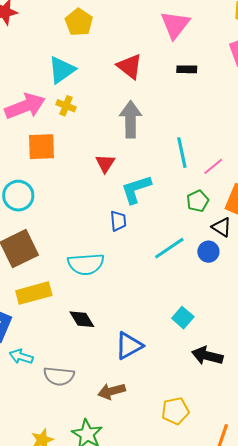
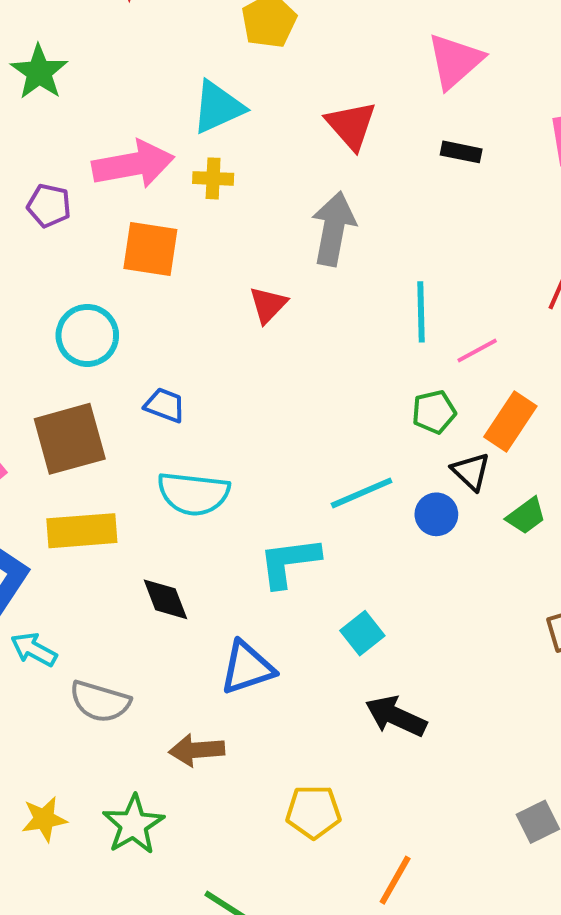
yellow cross: (66, 106) -> (213, 178), turned -30
cyan L-shape: (136, 189) -> (289, 562), moved
blue trapezoid: (118, 221) -> (165, 405), moved, turned -75

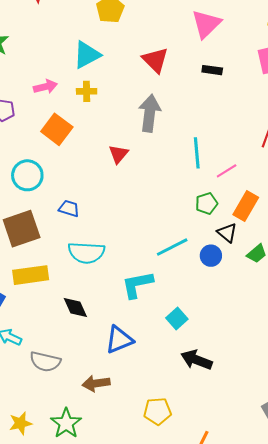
pink arrow: (133, 164) -> (45, 87), size x0.6
orange square: (150, 249) -> (57, 129), turned 32

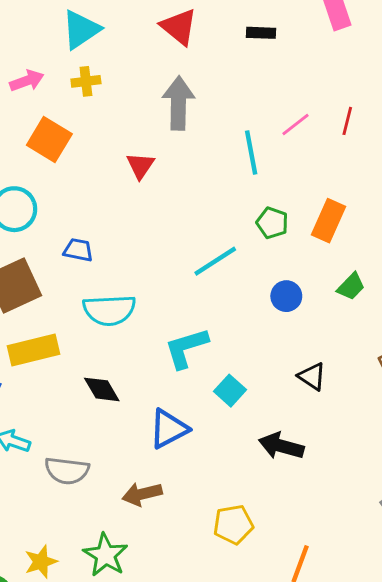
pink line: (227, 171) -> (295, 125), moved
green pentagon: (206, 203) -> (272, 223), turned -30
black triangle: (227, 233) -> (312, 376), moved
cyan line: (172, 247) -> (215, 261), moved
cyan square: (177, 319) -> (230, 391), moved

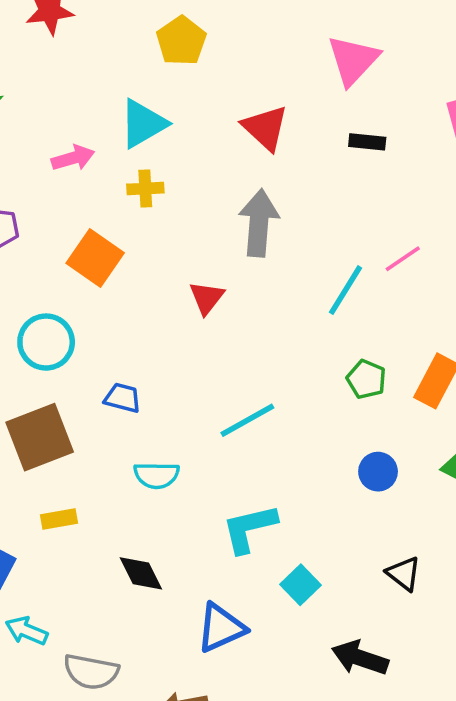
pink arrow: (27, 81) -> (73, 158), moved
cyan line: (251, 153) -> (346, 290), turned 39
cyan line: (215, 261) -> (247, 420), moved
cyan semicircle: (109, 310) -> (157, 475), size x0.7
yellow rectangle: (34, 350) -> (59, 519), size x0.6

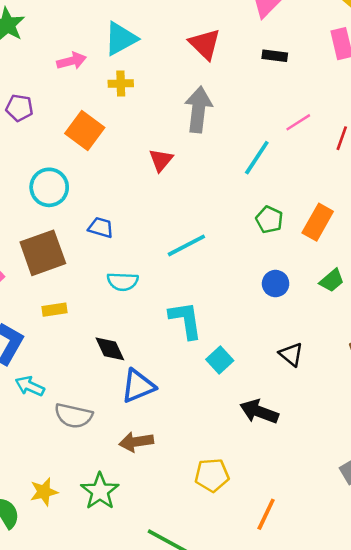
pink line: (403, 259) -> (298, 122), moved
cyan L-shape: (249, 528) -> (186, 320), turned 93
blue triangle: (221, 628) -> (138, 386), moved

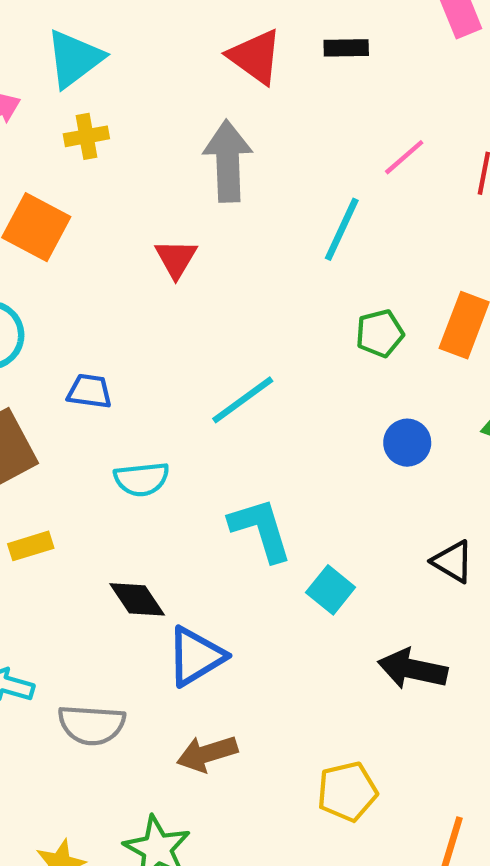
red triangle: (205, 44) -> (255, 57), moved
green pentagon: (269, 220) -> (380, 333), turned -30

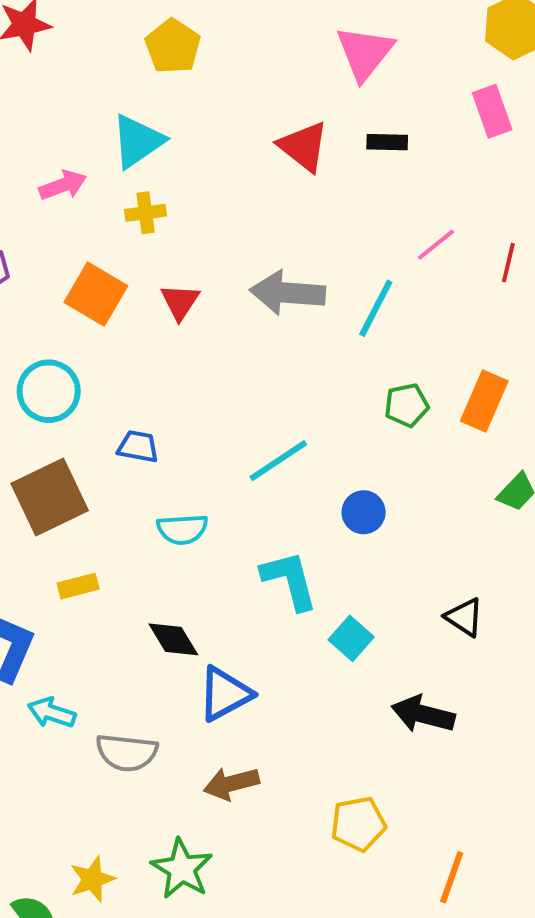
gray arrow: (228, 161) -> (288, 293), moved, turned -86
red triangle: (176, 259) -> (180, 302), moved
blue circle: (407, 443) -> (364, 512), moved

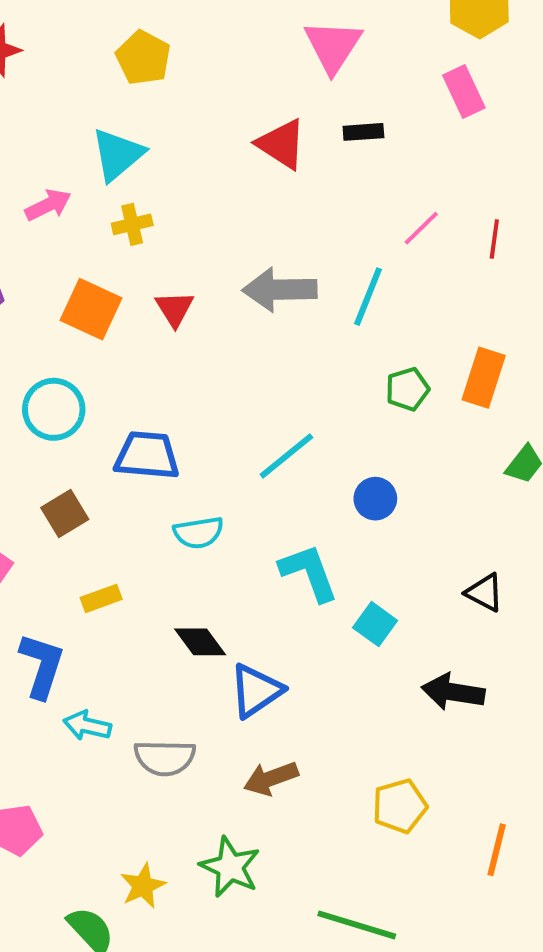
blue trapezoid: (138, 447) -> (147, 455), size x1.6
brown square: (50, 497) -> (65, 513), size x0.6

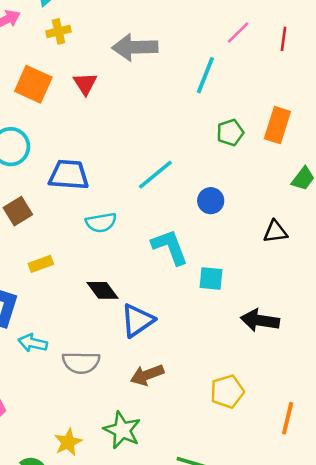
gray arrow: (280, 290) -> (135, 47), moved
black triangle: (485, 593) -> (275, 232), moved, turned -35
cyan square: (375, 624) -> (211, 279), turned -30

